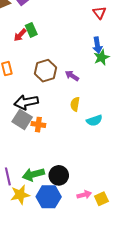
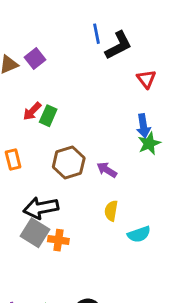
green rectangle: (31, 30) -> (48, 116), moved, turned 48

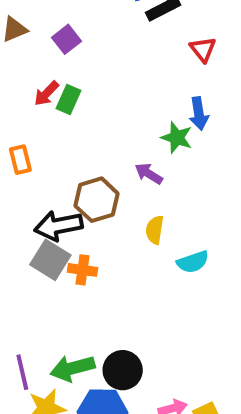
purple square: (35, 59) -> (66, 39), moved
green star: (149, 143) -> (177, 138), moved, turned -30
brown hexagon: (69, 162) -> (97, 200), moved

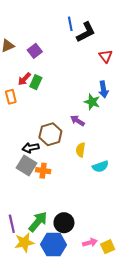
orange rectangle: (20, 160) -> (11, 97), moved
black arrow: (58, 226) -> (31, 148), size x0.7
green arrow: (72, 368) -> (38, 222), turned 145

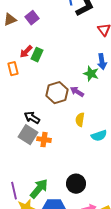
purple square: (35, 51) -> (32, 18), moved
brown hexagon: (50, 134) -> (57, 93), moved
black arrow: (31, 148) -> (32, 118), turned 42
black circle: (64, 223) -> (76, 184), moved

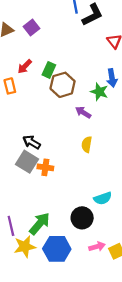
green rectangle: (37, 55) -> (49, 70), moved
brown hexagon: (57, 93) -> (63, 85), moved
cyan semicircle: (99, 136) -> (103, 198), moved

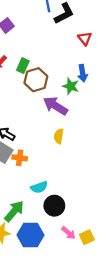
purple arrow: (83, 112) -> (55, 106), size x1.6
cyan semicircle: (103, 198) -> (39, 187), moved
pink arrow: (97, 247) -> (68, 233), turned 56

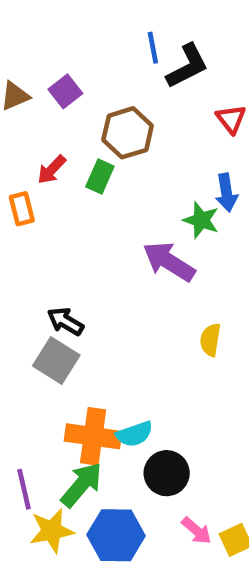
brown hexagon: (36, 80) -> (128, 133), moved
yellow semicircle: (59, 136) -> (210, 340), moved
orange cross: (20, 158) -> (93, 436), moved, size x1.6

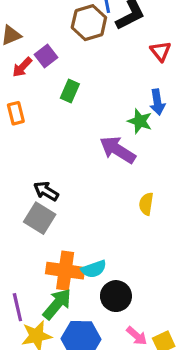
purple square: (65, 91) -> (46, 56), moved
brown hexagon: (128, 133) -> (89, 23), moved
red arrow: (52, 170) -> (22, 67), moved

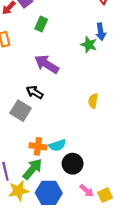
purple arrow: (118, 150) -> (47, 64), moved
black arrow: (46, 191) -> (35, 92), moved
orange cross: (65, 271) -> (38, 146), size x0.7

